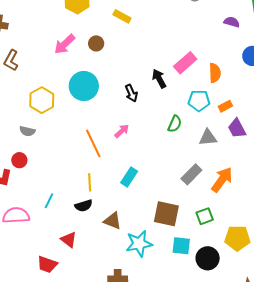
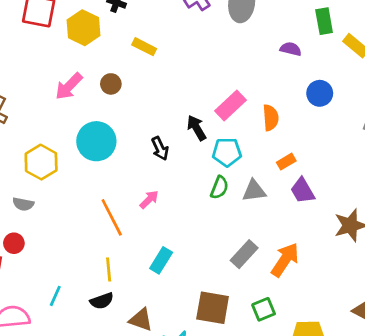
cyan pentagon: (199, 101) -> (227, 152), moved
gray triangle: (208, 138) -> (254, 191), moved

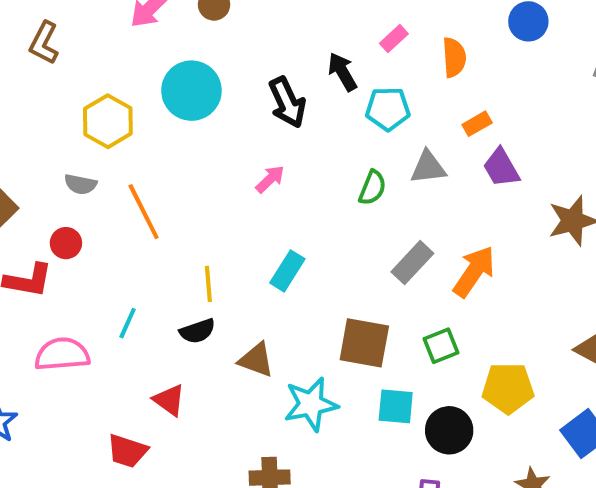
pink rectangle: (231, 105) -> (394, 39), size x0.6
black arrow: (160, 148) -> (287, 102), size x1.4
green semicircle: (219, 187) -> (372, 188), moved
orange line: (112, 217) -> (144, 212), moved

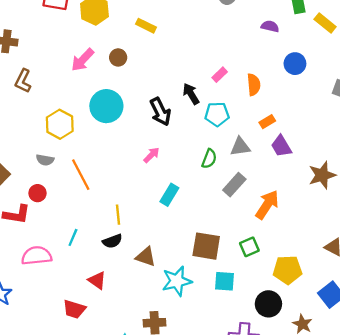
gray rectangle: (412, 263) -> (234, 185), moved
cyan rectangle: (287, 271) -> (169, 195), moved
black circle: (449, 430) -> (268, 304), moved

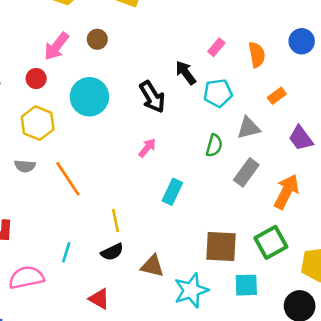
blue circle: (295, 64) -> (302, 41), moved
purple trapezoid: (281, 146) -> (301, 138), moved
red circle: (37, 193) -> (36, 79), moved
green square: (249, 247) -> (271, 242), size x1.4

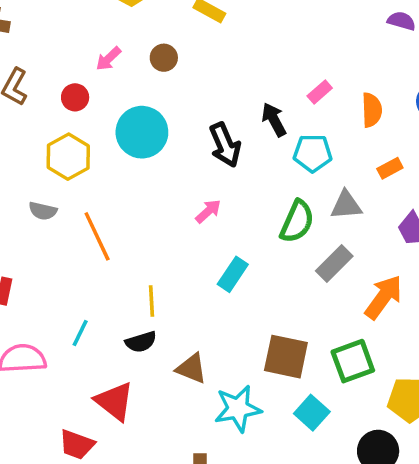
pink arrow: (56, 46) -> (108, 59), size x0.7
green semicircle: (214, 145) -> (297, 221), size x1.4
cyan square: (246, 285) -> (312, 413), turned 35
red triangle: (99, 299) -> (115, 401), size x1.4

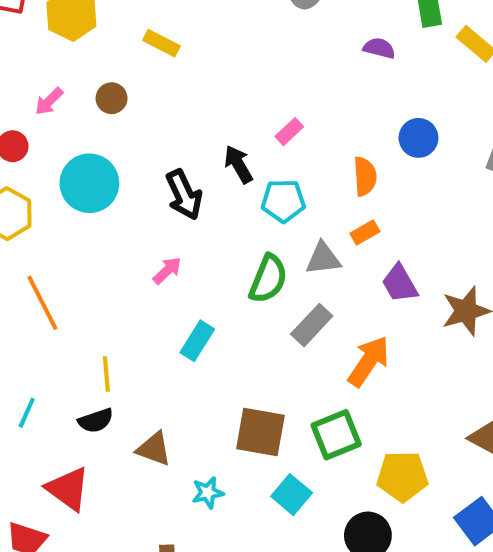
orange semicircle: (372, 110) -> (365, 176), moved
orange rectangle: (390, 168) -> (365, 232), moved
cyan star: (238, 409) -> (208, 493), size x0.6

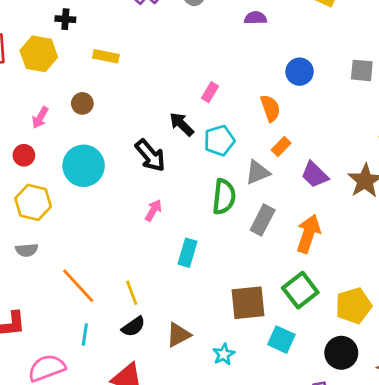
orange line: (42, 303) -> (78, 286), moved
brown triangle: (154, 449) -> (178, 335), turned -32

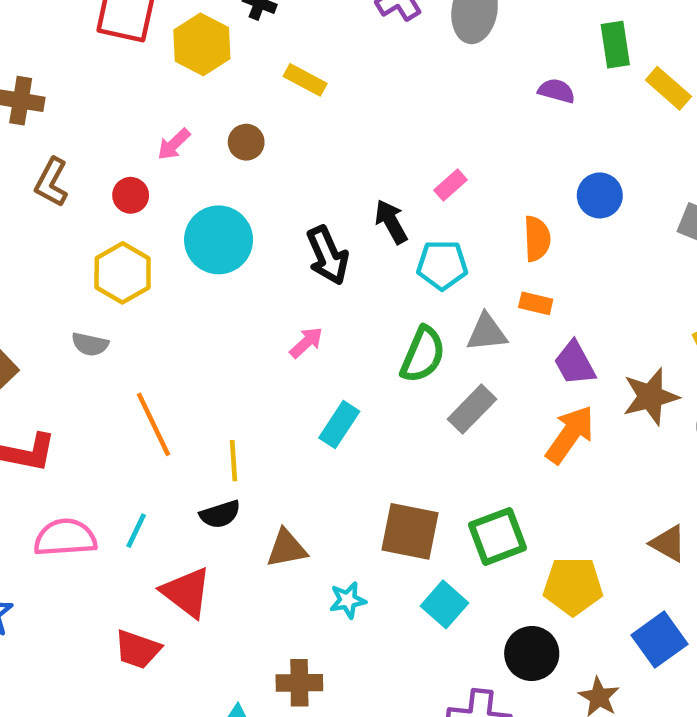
orange rectangle: (281, 146) -> (536, 303), turned 42
orange arrow: (308, 234) -> (570, 434), moved
cyan line: (85, 335) -> (136, 531), moved

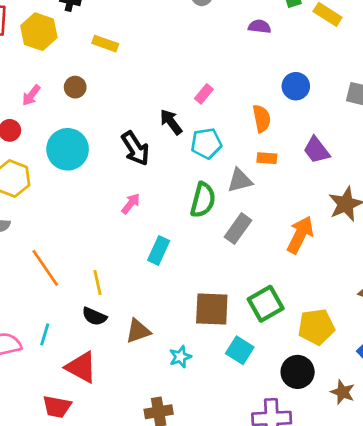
purple trapezoid: (575, 363) -> (316, 150), moved
black semicircle: (220, 514) -> (94, 316), turned 50

